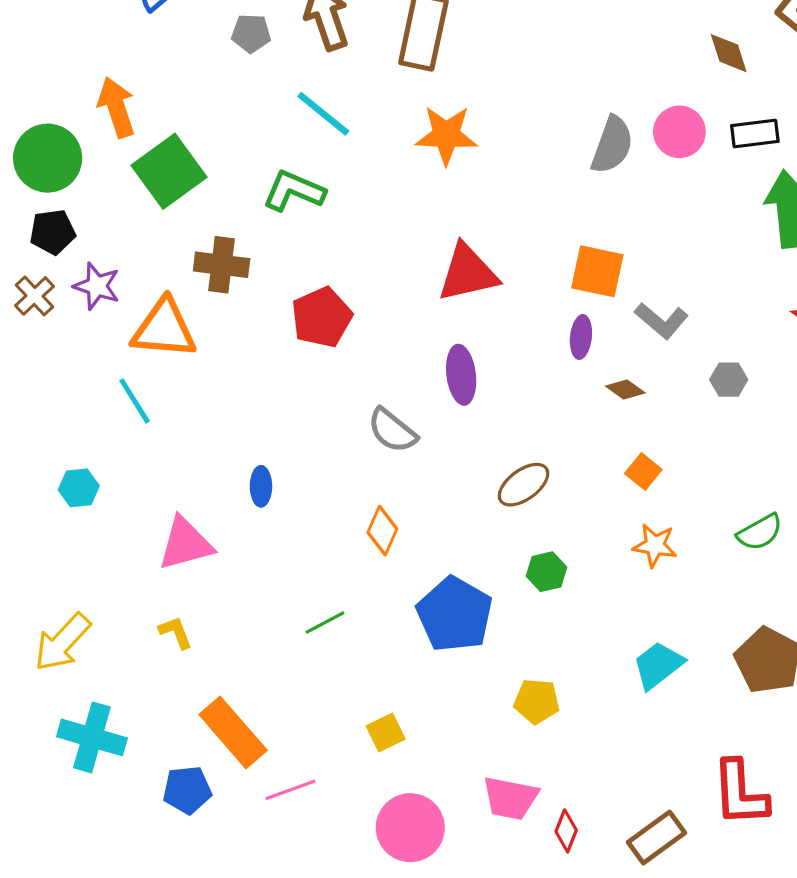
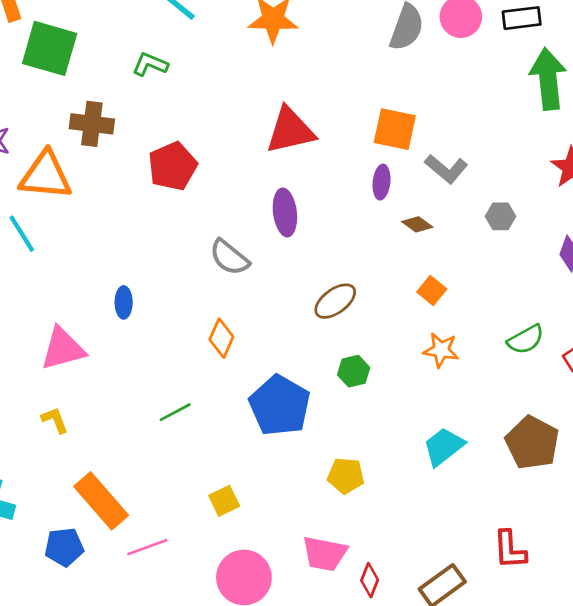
green square: (169, 171) -> (50, 48), turned -38
green L-shape: (294, 191) -> (150, 64), size x0.7
red L-shape: (740, 793) -> (510, 550), size x0.7

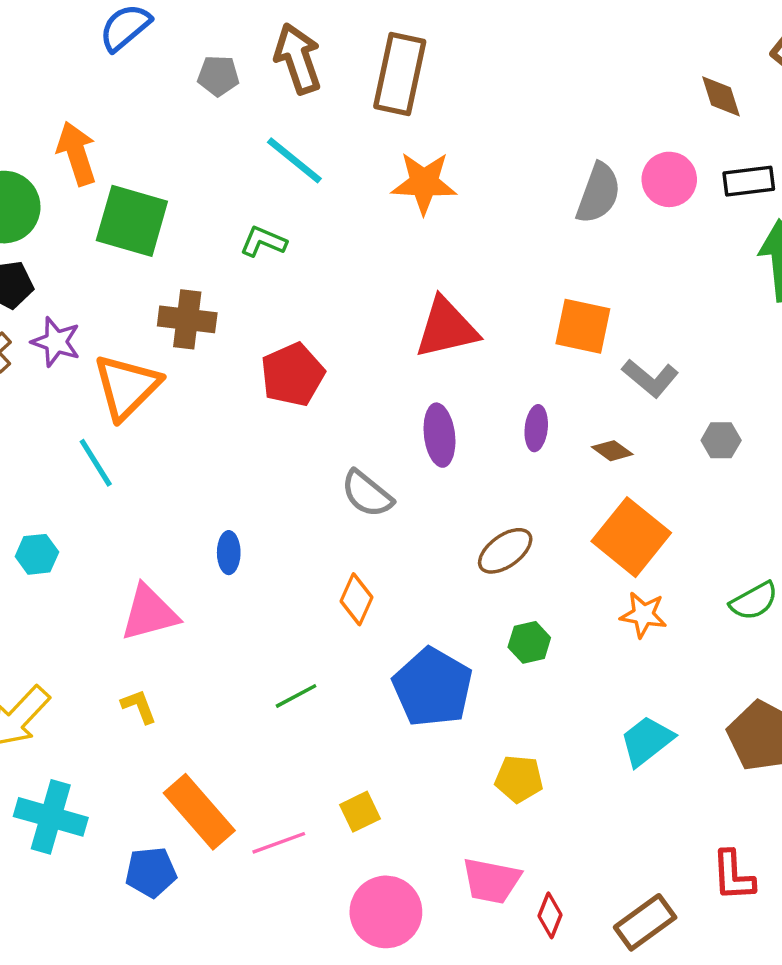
orange triangle: (46, 175) -> (127, 387), turned -50
purple ellipse: (381, 182) -> (536, 428), moved
orange square: (432, 291) -> (631, 537), size x2.0
pink line: (147, 547) -> (279, 843), moved

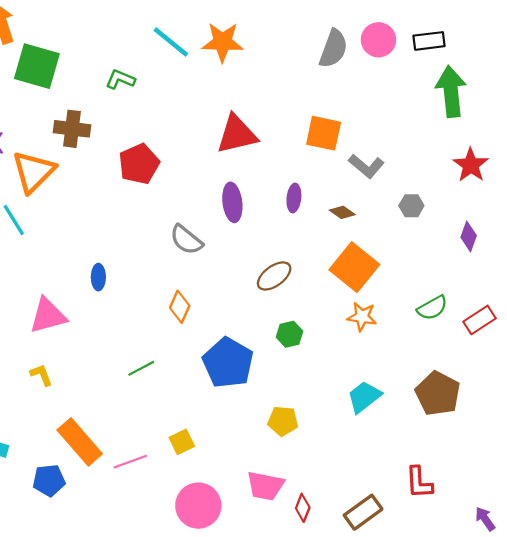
cyan line: (294, 160) -> (171, 42), moved

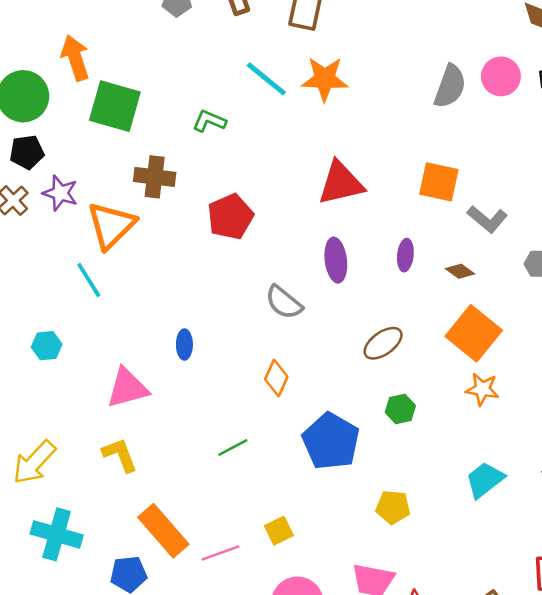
yellow L-shape: (41, 375) -> (120, 455), size x1.4

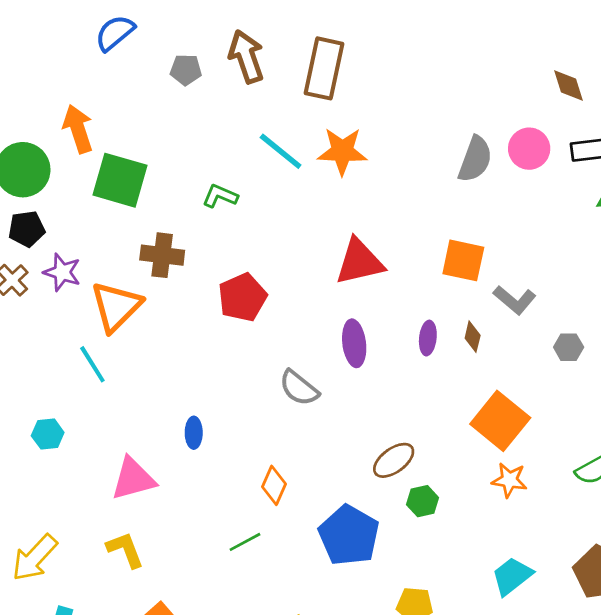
brown diamond: (460, 271) -> (473, 337), moved, turned 68
brown ellipse: (383, 343) -> (394, 460), moved
orange diamond: (276, 378) -> (274, 485), moved

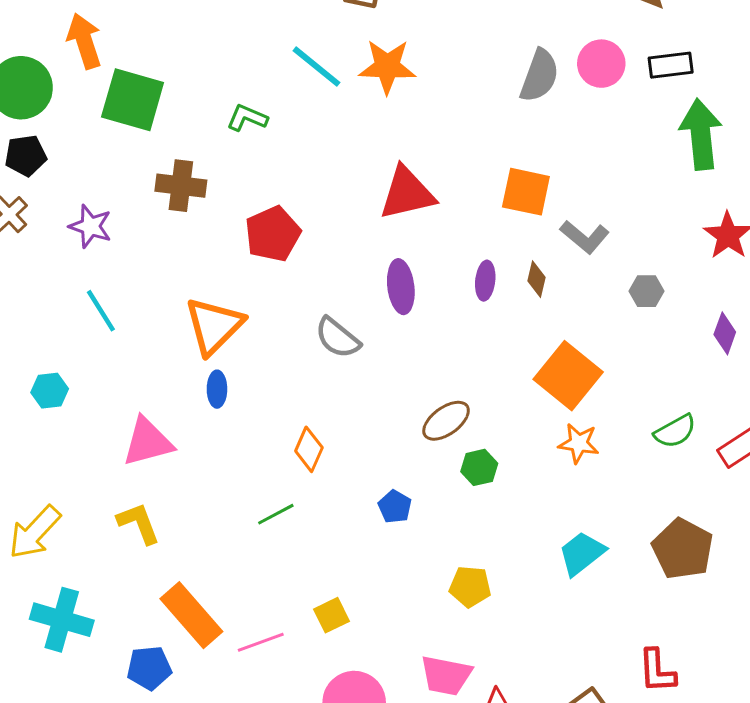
purple star: (62, 272) -> (90, 226), moved
orange triangle: (116, 306) -> (214, 326), moved
blue pentagon: (349, 535) -> (395, 507), size x0.5

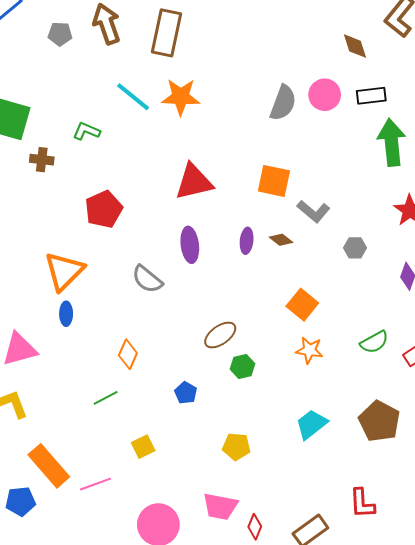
brown cross: (181, 186) -> (42, 160), moved, size x0.7
brown diamond: (536, 279) -> (281, 240), turned -65
orange square: (568, 376) -> (302, 305), size x0.7
yellow square: (332, 615) -> (143, 447), moved

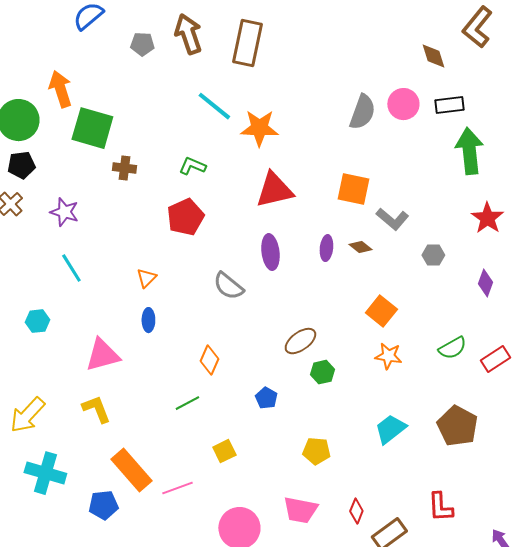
orange star: (181, 97) -> (259, 128), moved
green L-shape: (86, 131) -> (192, 166), moved
orange triangle: (64, 271) -> (146, 278), size x0.5
red diamond: (255, 527) -> (356, 511), moved

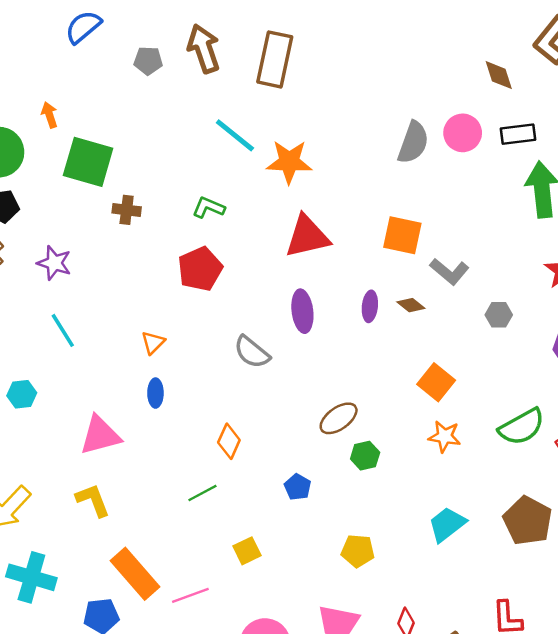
orange arrow: (60, 89) -> (49, 115), size x0.6
green semicircle: (452, 348) -> (522, 427), size x1.4

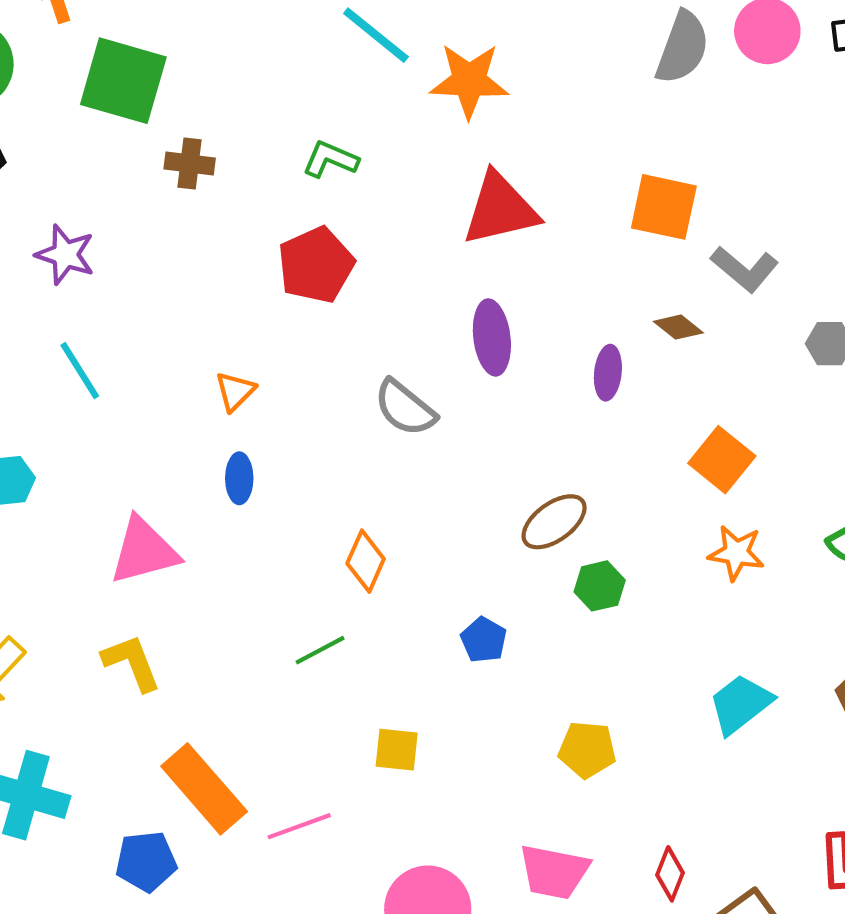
purple ellipse: (370, 306) -> (608, 373), moved
yellow square: (247, 551) -> (397, 750), turned 32

